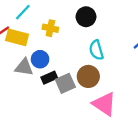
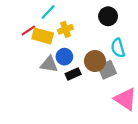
yellow cross: (50, 28) -> (65, 29), moved, turned -32
brown circle: (88, 76) -> (95, 61), moved
gray square: (65, 83) -> (107, 70), moved

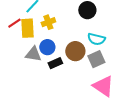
yellow rectangle: (43, 36) -> (27, 28), turned 72
cyan semicircle: (118, 48) -> (96, 39), turned -60
gray square: (107, 70) -> (96, 59), moved

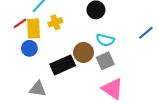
blue circle: (47, 47) -> (29, 48), moved
gray triangle: (33, 54) -> (38, 89), moved
black rectangle: (55, 63) -> (63, 65), size x1.6

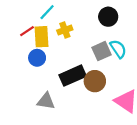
cyan semicircle: (105, 40) -> (118, 49), turned -138
brown circle: (83, 52) -> (95, 81), moved
gray square: (105, 61) -> (102, 51), moved

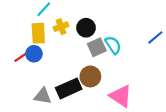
black circle: (108, 17) -> (86, 28), moved
red line: (27, 31) -> (21, 57), moved
black rectangle: (73, 76) -> (69, 88), moved

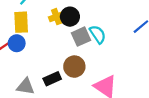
yellow cross: (61, 27) -> (57, 17), moved
black rectangle: (69, 88) -> (52, 79), size x0.7

